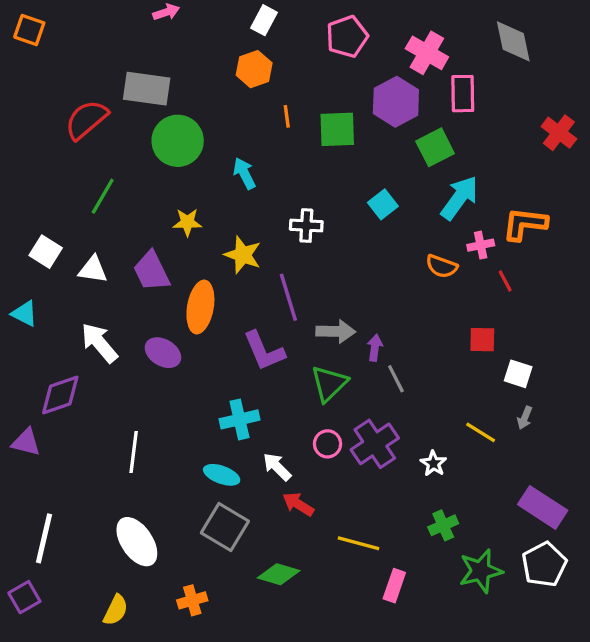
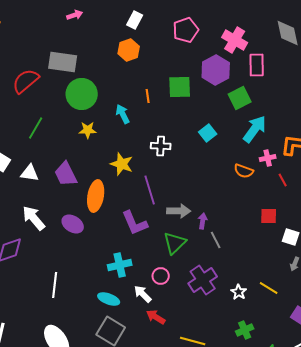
orange line: (287, 116) -> (148, 96), moved
yellow star: (187, 222) -> (88, 130), moved
yellow line: (481, 432) -> (269, 288), moved
pink circle: (328, 444) -> (161, 276), moved

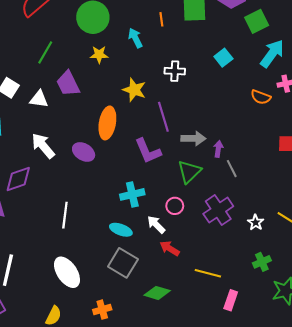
purple trapezoid: (66, 174) -> (68, 84), moved

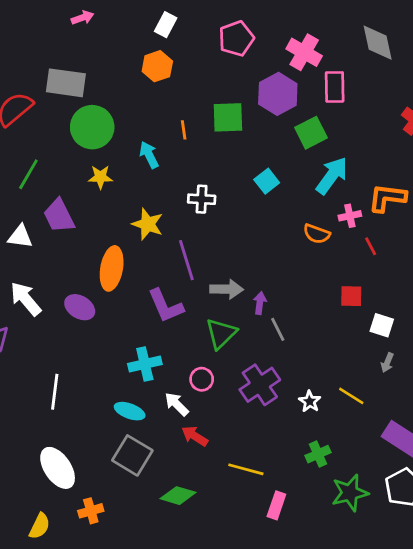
orange cross: (102, 310) -> (91, 511), moved

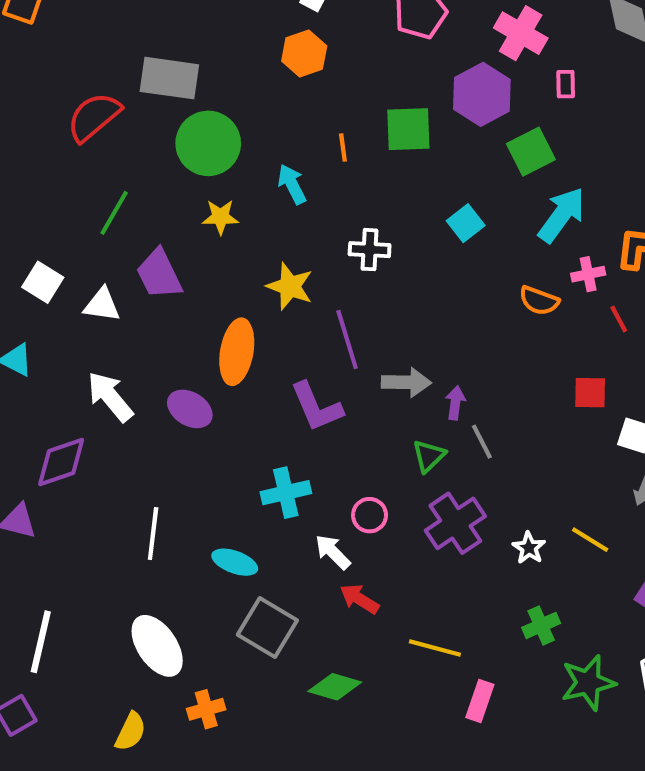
pink rectangle: (335, 87) -> (566, 84), size x0.6
green triangle: (221, 334) -> (429, 456), moved, size x0.7
cyan ellipse: (130, 411) -> (235, 562), moved

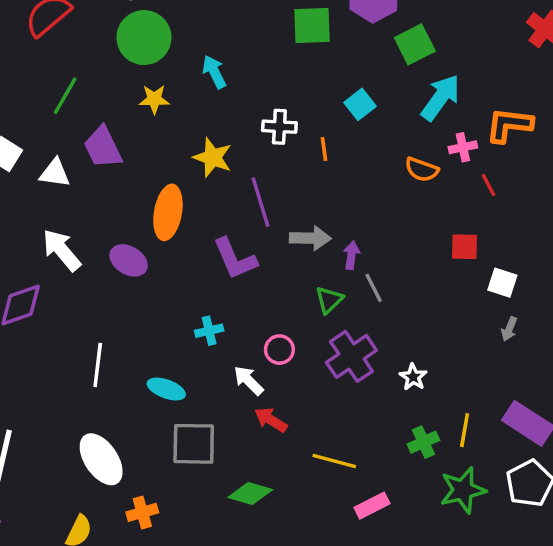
orange line: (343, 147) -> (324, 149), moved
cyan cross: (286, 493) -> (209, 331), size x0.7
yellow line: (590, 540) -> (465, 430), moved, turned 68
gray square: (267, 627) -> (194, 444), turned -30
pink rectangle: (480, 701) -> (372, 506), turned 44

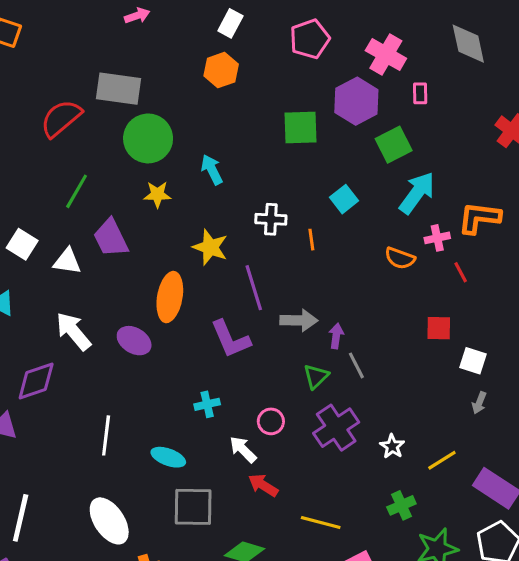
yellow line: (465, 430) -> (442, 460), moved, turned 48

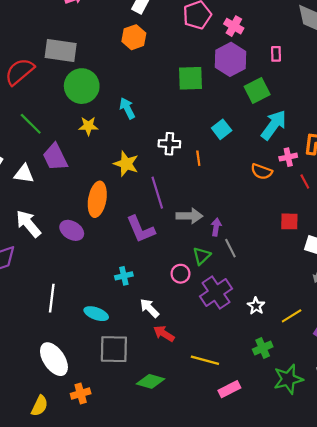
pink cross: (386, 54) -> (234, 26), moved, size x0.7
green line: (77, 191) -> (31, 124), turned -75
pink circle: (271, 421) -> (181, 274), moved

